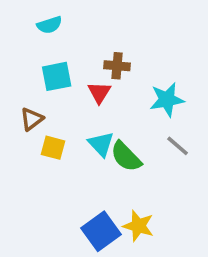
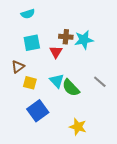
cyan star: (167, 100) -> (84, 40), moved
blue square: (101, 231) -> (38, 111), moved

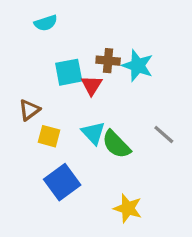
cyan star: (84, 40) -> (138, 66), turned 30
cyan square: (32, 43) -> (69, 72), moved

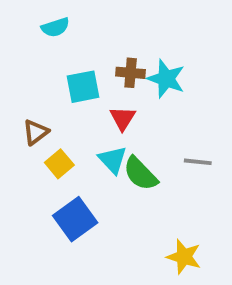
red triangle: (92, 85) -> (123, 118), moved
gray line: (164, 135) -> (198, 162), turned -35
yellow square: (49, 136) -> (59, 164), turned 35
yellow star: (128, 208) -> (184, 257), moved

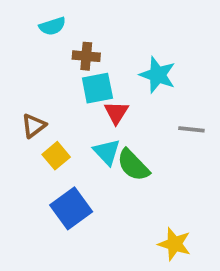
brown cross: (131, 73) -> (86, 56), moved
cyan square: (83, 87) -> (97, 88), moved
gray line: (198, 162) -> (191, 129), moved

